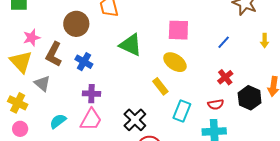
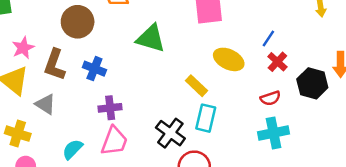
blue line: (224, 42) -> (268, 38), moved
yellow ellipse: (175, 62) -> (229, 59), moved
cyan rectangle: (182, 111) -> (206, 118), moved

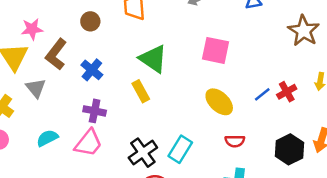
brown circle: (78, 22) -> (90, 21), size x0.6
red cross: (277, 62) -> (287, 92), moved
yellow rectangle: (196, 86) -> (141, 91), moved
red semicircle: (270, 98) -> (235, 141), moved

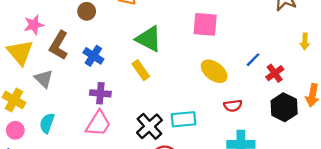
red cross: (287, 92) -> (275, 73), moved
cyan semicircle: (47, 138) -> (47, 123), moved, turned -36
cyan rectangle: (180, 149) -> (183, 119), turned 60

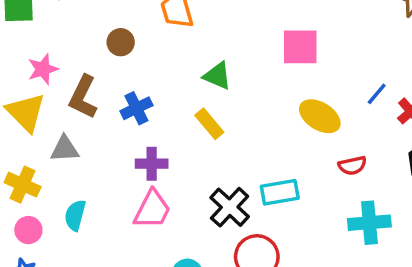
green triangle: (149, 39) -> (217, 76), size x0.7
blue cross: (93, 56) -> (136, 108), turned 36
gray triangle: (44, 79) -> (65, 149), turned -42

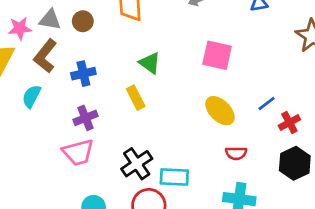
gray triangle: (65, 149) -> (50, 20), moved
purple cross: (152, 164) -> (85, 118), turned -35
cyan rectangle: (280, 192) -> (174, 177), moved
pink trapezoid: (152, 209) -> (78, 152), turned 36
cyan semicircle: (75, 215) -> (31, 96), moved

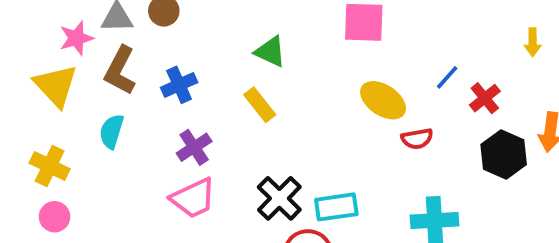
red semicircle: (236, 153) -> (417, 139), moved

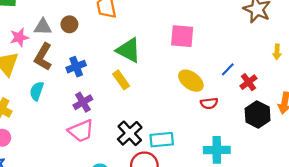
green triangle: (270, 52) -> (129, 50), size x1.4

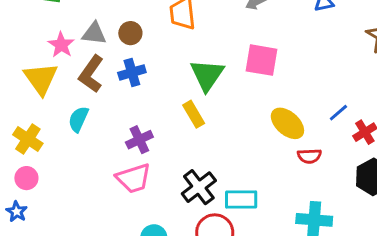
pink square: (182, 36) -> (262, 60), moved
pink star: (19, 37) -> (61, 45), turned -30
green triangle: (129, 50) -> (207, 75), turned 32
blue cross: (76, 67) -> (132, 72), moved

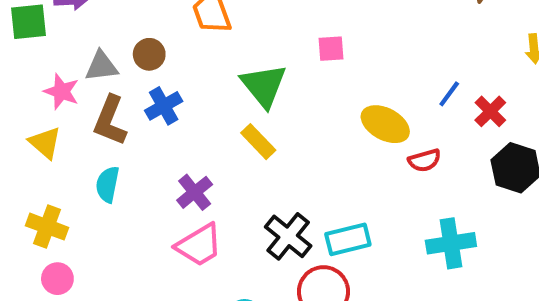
pink square: (262, 60) -> (331, 49), size x0.6
yellow triangle: (41, 79) -> (45, 143), size x0.7

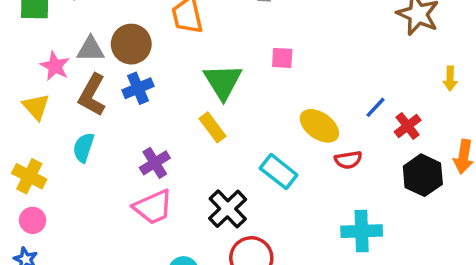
brown circle: (149, 54) -> (131, 44), size x1.5
cyan rectangle: (348, 239) -> (279, 172), moved, turned 45

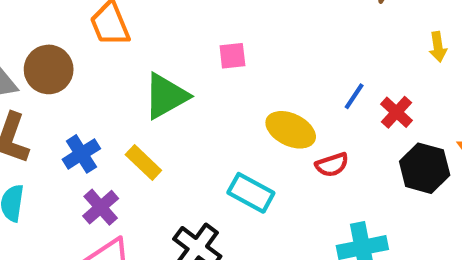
green triangle: (223, 82) -> (166, 96), turned 42
blue cross: (138, 88) -> (81, 154), moved
yellow rectangle: (213, 127) -> (143, 162), moved

